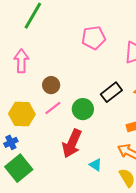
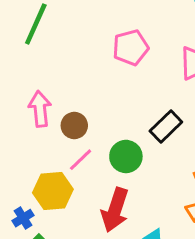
pink arrow: (21, 61) -> (40, 109), moved
yellow hexagon: (22, 114) -> (53, 191), moved

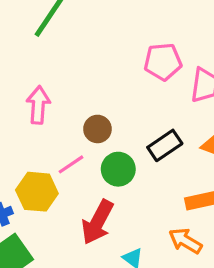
pink pentagon: (131, 47) -> (163, 62), moved
brown circle: (74, 125) -> (97, 129), moved

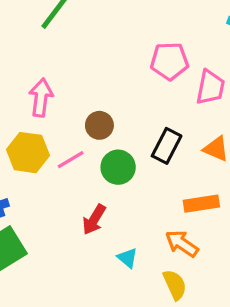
black rectangle: (165, 145) -> (167, 146), turned -32
yellow hexagon: (37, 192) -> (28, 153), moved
red arrow: (98, 222) -> (94, 220), size x0.7

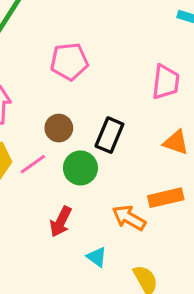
pink pentagon: (169, 61) -> (69, 62), moved
black rectangle: (167, 146) -> (109, 135), moved
orange arrow: (182, 244) -> (129, 218), moved

